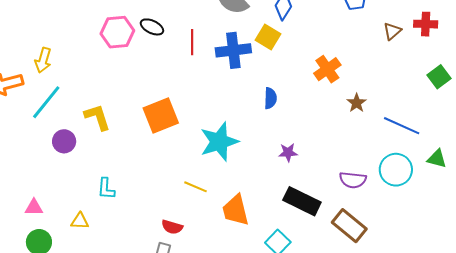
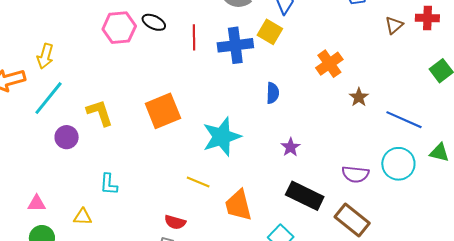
purple star: (288, 152) -> (291, 147), turned -30

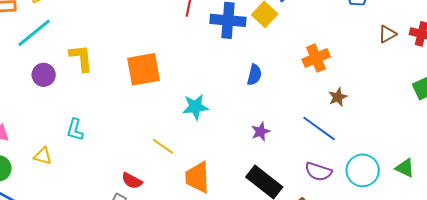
blue line: (404, 120) -> (319, 129), moved
cyan star: (222, 137) -> (195, 107), size x0.7

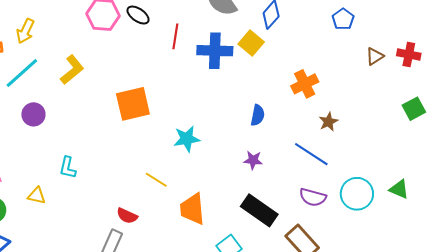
yellow L-shape: (81, 58) -> (72, 70), moved, turned 60
blue semicircle: (254, 75) -> (258, 115), moved
purple star: (261, 132) -> (253, 160), turned 30

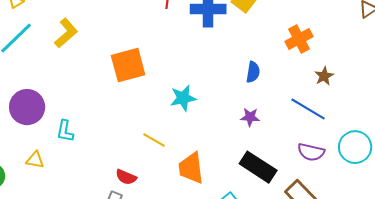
purple circle: (33, 114) -> (27, 107), moved, size x1.5

